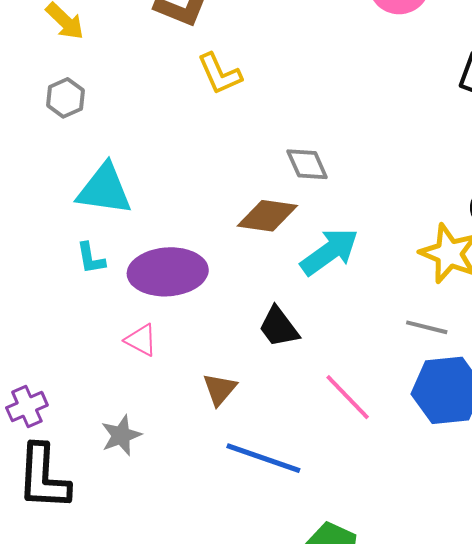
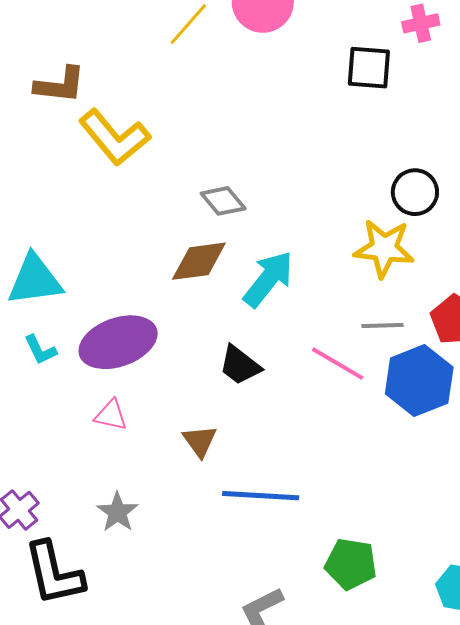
yellow L-shape: (220, 74) -> (114, 137), size x1.5
pink line: (348, 397) -> (338, 364), moved

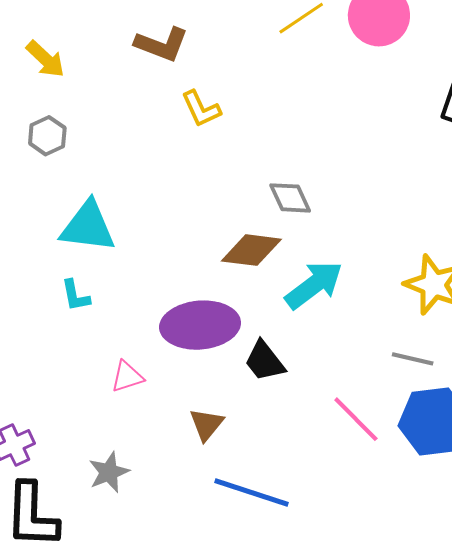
yellow L-shape: (114, 137) -> (201, 109), size x0.6
purple ellipse: (118, 342) -> (200, 325), moved
pink line: (338, 364) -> (356, 419), moved
pink triangle: (111, 415) -> (127, 377), turned -45

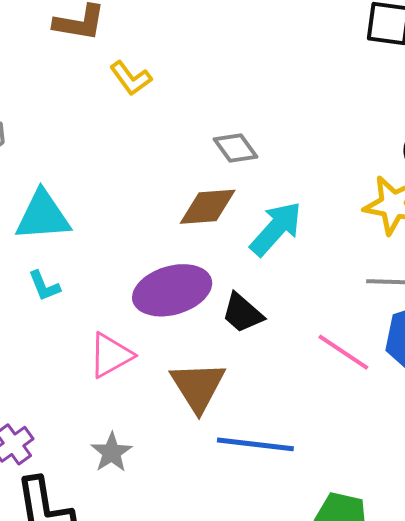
pink triangle: (127, 377) -> (111, 355), size x1.4
brown triangle: (207, 424) -> (198, 386), size x1.6

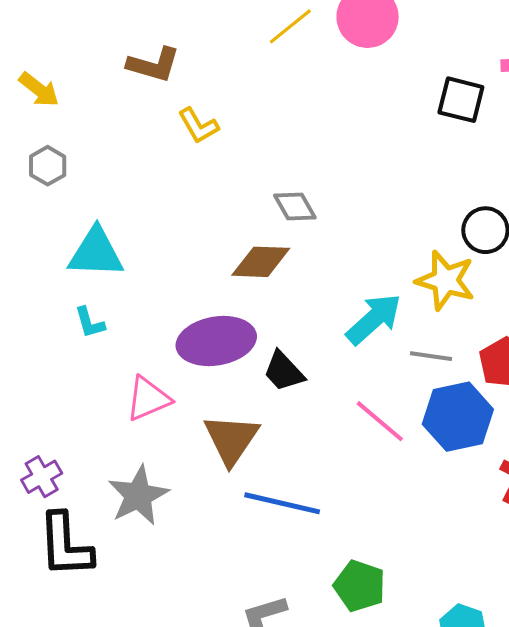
cyan arrow: (276, 229) -> (374, 319), moved
gray star: (112, 452) -> (138, 496), size x1.5

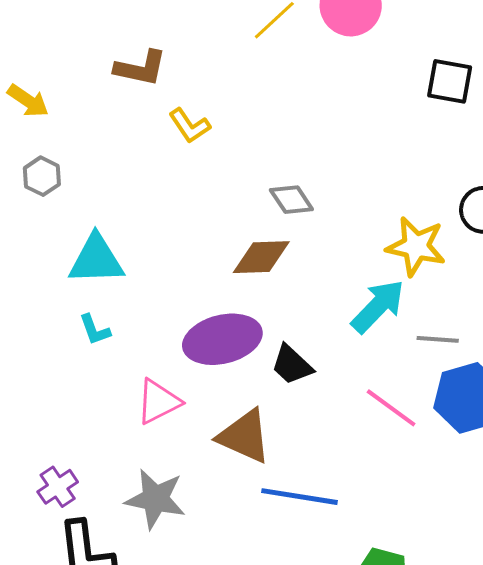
yellow star: (445, 280) -> (416, 246), moved
brown triangle: (231, 439) -> (244, 436), turned -36
gray star: (138, 496) -> (155, 499), turned -30

